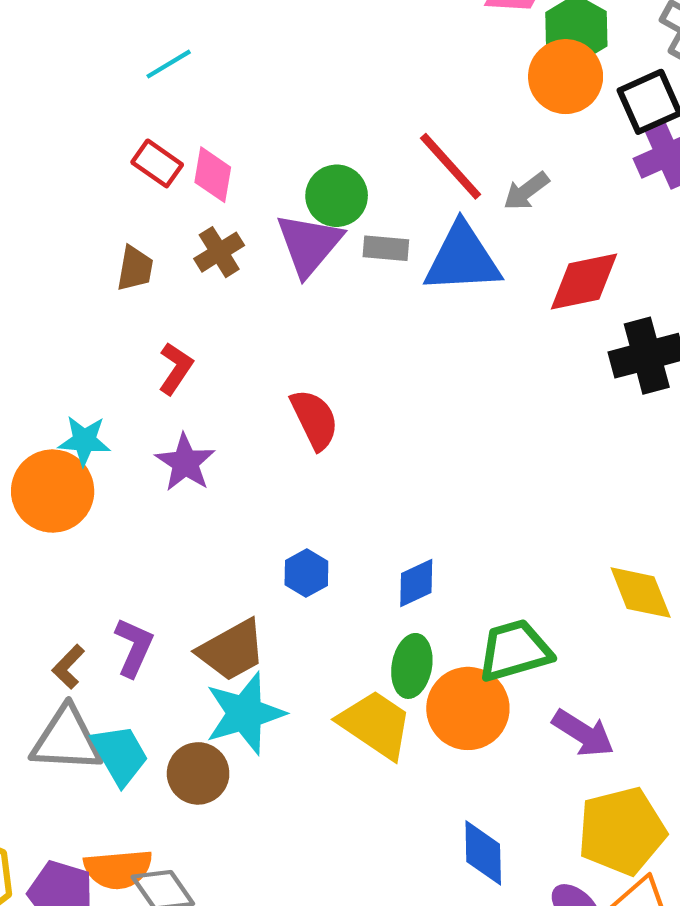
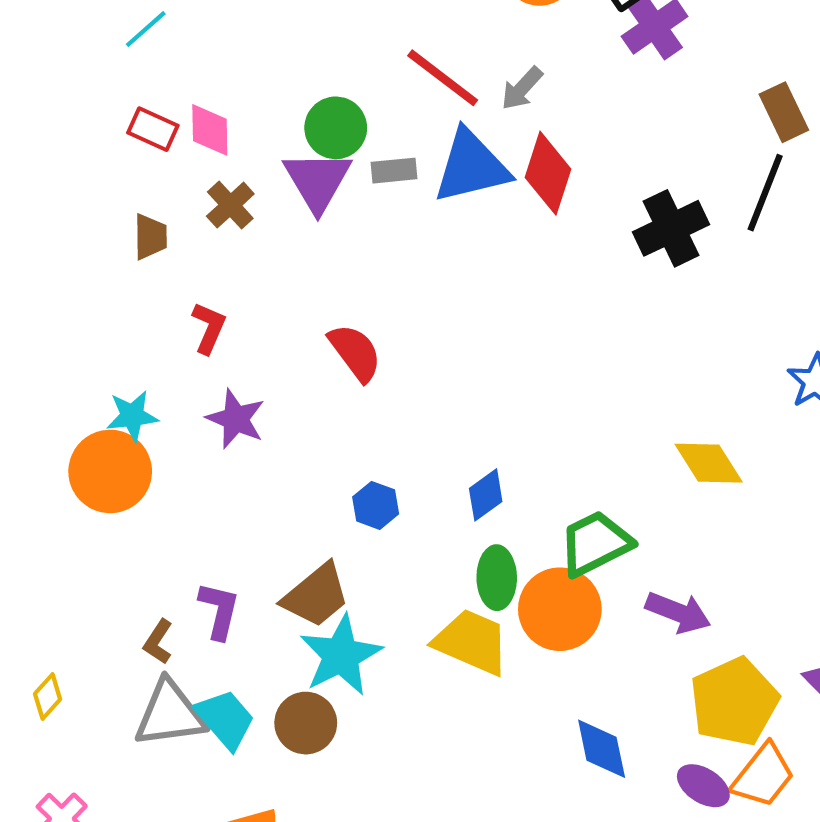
red diamond: (584, 282) -> (548, 173), moved, turned -50

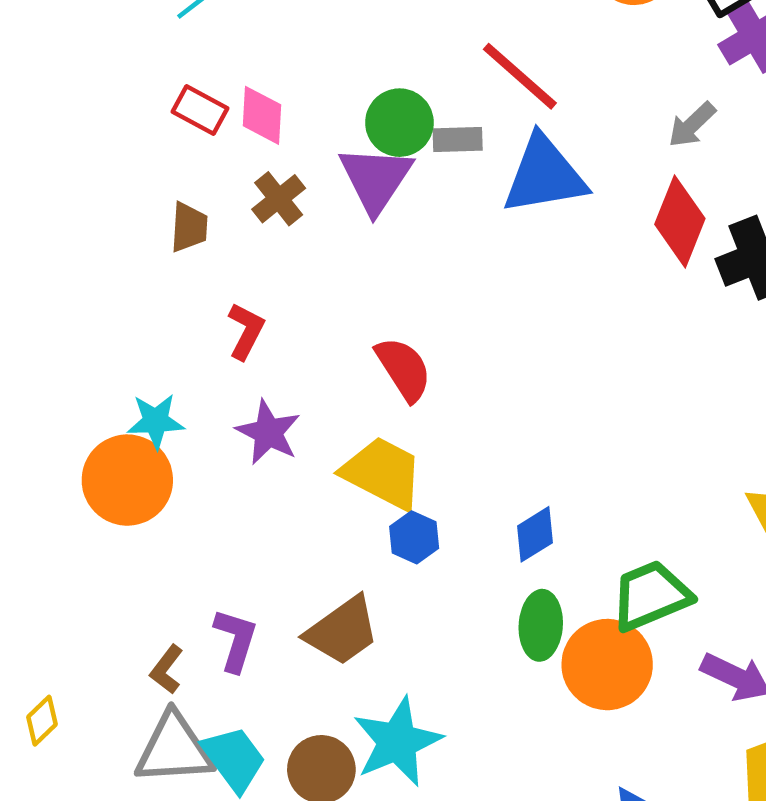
gray arrow: (522, 88) -> (692, 125), moved
gray rectangle: (394, 171) -> (458, 140), moved
red diamond: (548, 173) -> (680, 221), moved
yellow trapezoid: (472, 642) -> (383, 473), moved
cyan star: (341, 655) -> (397, 742), moved

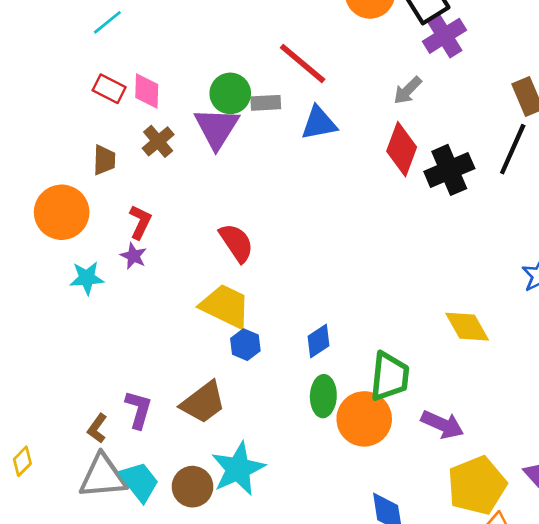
blue triangle: (544, 175) -> (319, 123), size x0.7
purple star: (268, 432) -> (133, 256), moved, size x0.7
orange circle: (127, 480) -> (62, 212), moved
green trapezoid: (651, 596) -> (390, 376), turned 120

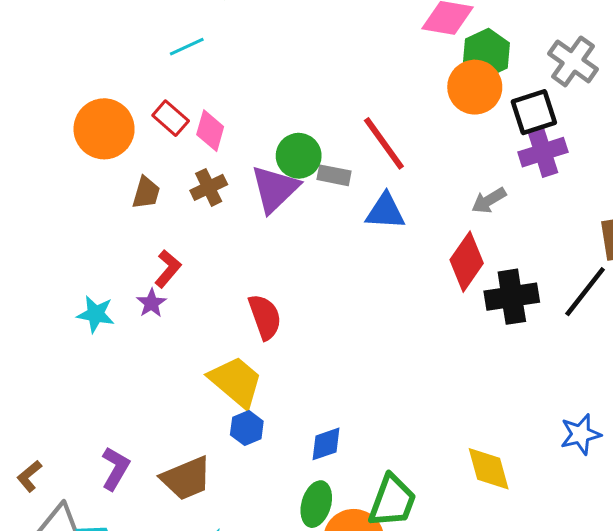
orange circle: (62, 212) -> (104, 129), moved
brown L-shape: (97, 428) -> (29, 476), moved

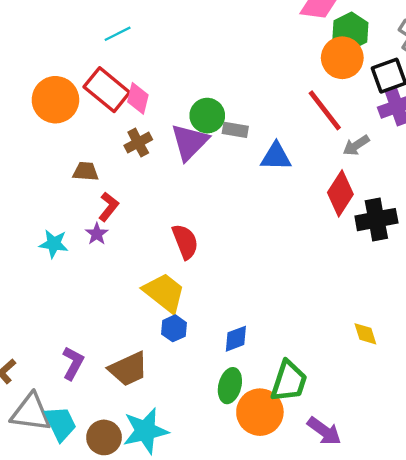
red rectangle: (171, 118) -> (107, 90), size x1.6
red line: (384, 143) -> (325, 110), moved
brown trapezoid: (146, 193) -> (86, 172), moved, turned -100
yellow diamond: (489, 469) -> (365, 334), moved, size x0.7

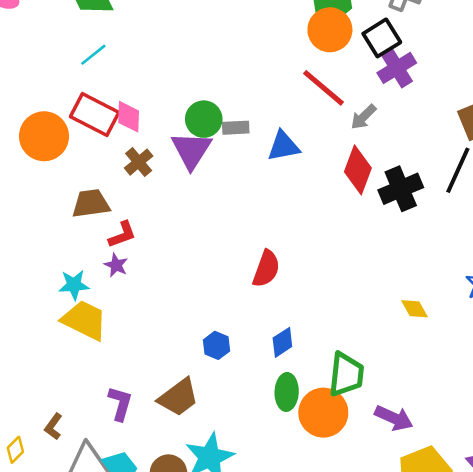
brown trapezoid: (86, 172) -> (91, 204), size x1.4
red L-shape: (109, 207) -> (122, 235), turned 44
red semicircle: (185, 242) -> (266, 269), moved, turned 54
yellow trapezoid: (164, 293) -> (84, 320), moved

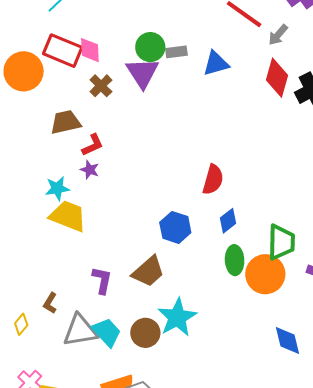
red semicircle: (266, 269) -> (213, 180), moved
blue hexagon: (216, 345) -> (175, 227), size x1.4

